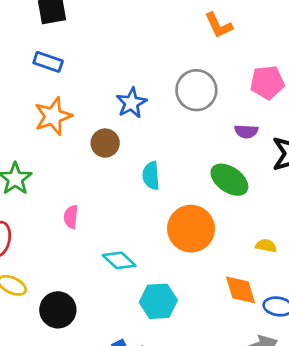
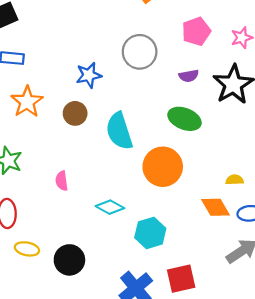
blue star: (131, 103) -> (89, 75), turned 30
cyan semicircle: (151, 176) -> (119, 131), size x1.6
yellow semicircle: (266, 246) -> (235, 180), moved

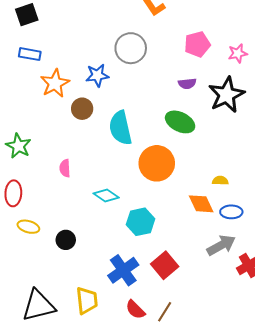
gray circle: (140, 52) -> (131, 48), moved
orange star: (27, 102) -> (55, 83), moved
black circle: (69, 260) -> (66, 240), size x0.7
red square: (181, 279) -> (165, 265), turned -32

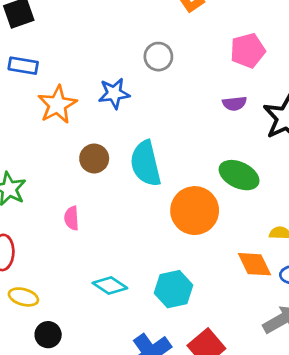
gray circle: (131, 48) -> (158, 57), size x0.7
brown circle: (82, 109) -> (94, 158), moved
green ellipse: (180, 122) -> (239, 175), moved
cyan diamond: (106, 196) -> (110, 286), moved
black circle: (66, 240) -> (48, 335), moved

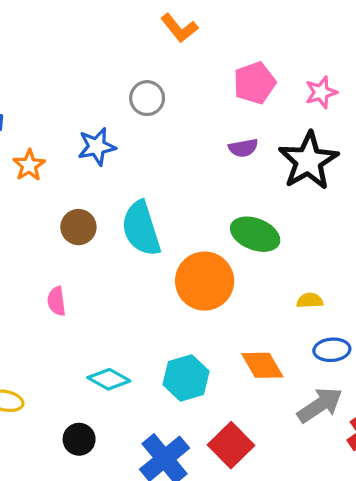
orange star: (57, 105) -> (29, 165), size x0.7
orange diamond: (255, 264) -> (262, 365), moved
black circle: (48, 335) -> (79, 439), moved

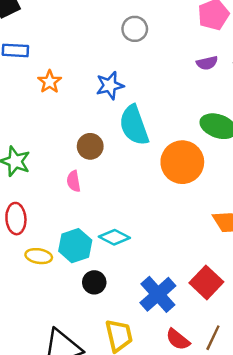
blue star: (97, 147) -> (110, 85), moved
brown circle: (78, 227) -> (90, 146), moved
cyan hexagon: (186, 378) -> (75, 246), moved

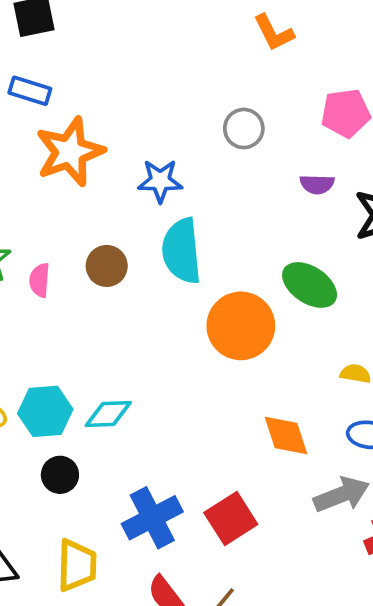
gray circle: (135, 29) -> (244, 129), moved
orange star: (50, 82) -> (70, 152), size x1.8
pink semicircle: (74, 181) -> (40, 280), moved
cyan diamond: (114, 237) -> (108, 414), turned -44

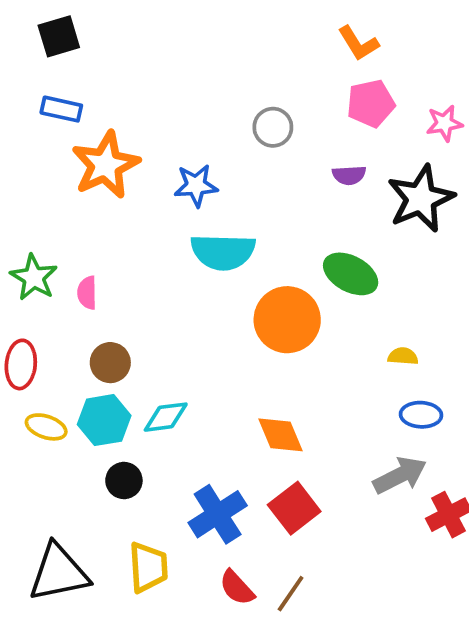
orange L-shape: (274, 33) -> (358, 43), moved
cyan semicircle: (182, 251) -> (223, 252), turned -78
brown circle: (107, 266) -> (110, 363), moved
orange diamond: (286, 435) -> (280, 435), moved

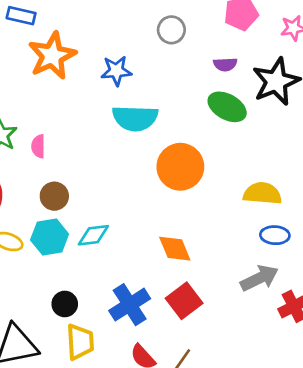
green ellipse: (351, 274) -> (227, 107), moved
yellow semicircle: (403, 356) -> (262, 193), size x1.8
black circle: (124, 480) -> (65, 304), moved

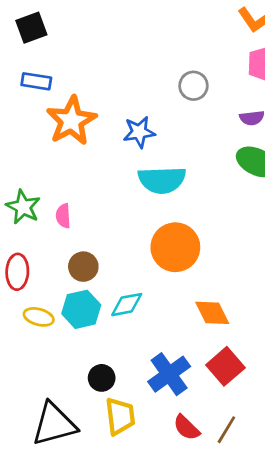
orange circle: (180, 167) -> (175, 247), moved

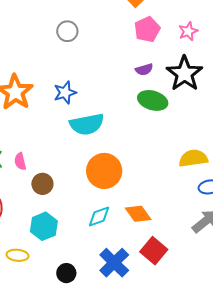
gray circle: (193, 86) -> (67, 31), moved
brown circle: (83, 267) -> (42, 184), moved
cyan diamond: (127, 305) -> (99, 217), moved
yellow ellipse: (39, 317) -> (17, 255), moved

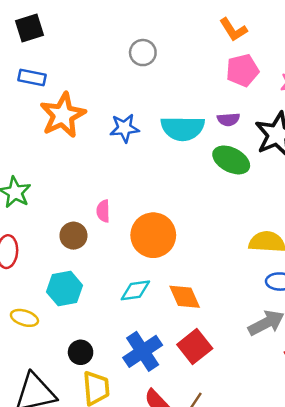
cyan semicircle: (87, 124) -> (183, 128), moved
pink semicircle: (20, 161) -> (103, 211), moved

